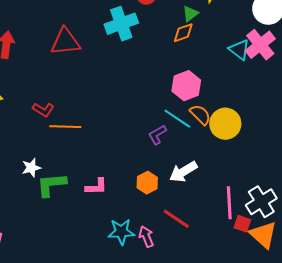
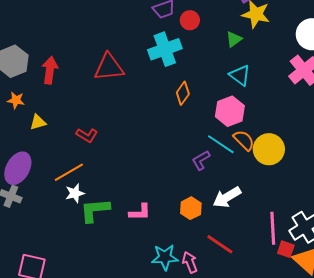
orange diamond: (183, 33) -> (183, 93), moved, turned -35
cyan triangle: (239, 50) -> (240, 75), moved
orange line: (65, 127) -> (69, 172), moved, turned -32

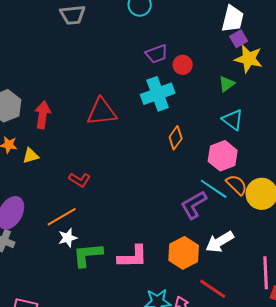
yellow triangle: (38, 122) -> (31, 156), moved
purple L-shape: (201, 160) -> (194, 205), size x1.4
orange hexagon: (191, 208) -> (184, 253), size x1.4
pink L-shape: (140, 212) -> (133, 257), size x1.4

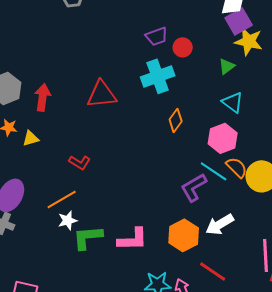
purple square: (239, 39) -> (239, 21), size x1.5

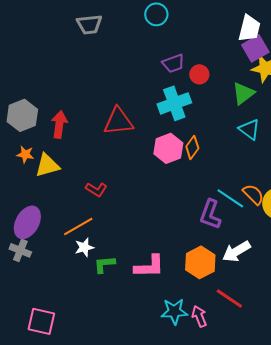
green triangle: (227, 66) -> (243, 93), size x1.4
yellow triangle: (31, 138) -> (47, 165), size x1.5
pink hexagon: (223, 138) -> (168, 148), moved
purple L-shape: (194, 187) -> (210, 214), turned -40
green L-shape: (88, 237) -> (104, 264), size x0.7

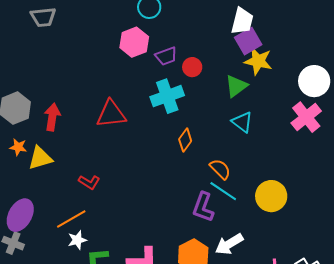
gray trapezoid: (89, 24) -> (43, 17), moved
pink hexagon: (168, 148) -> (134, 42), moved
orange semicircle: (253, 194) -> (220, 169), moved

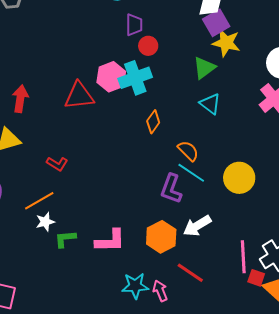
pink hexagon: (134, 42) -> (111, 77), moved
purple trapezoid: (166, 56) -> (134, 25), moved, turned -70
red circle: (192, 67) -> (148, 46), moved

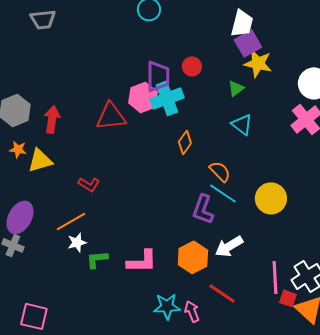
purple trapezoid: (134, 25) -> (158, 76), moved, size x1.4
red circle: (148, 46) -> (192, 66), moved
green triangle: (204, 68) -> (236, 88), size x0.7

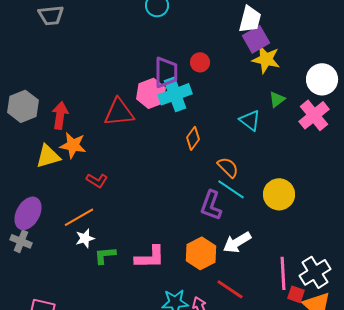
green triangle: (236, 88) -> (277, 99), moved
orange star: (18, 149) -> (73, 145), moved, size x1.5

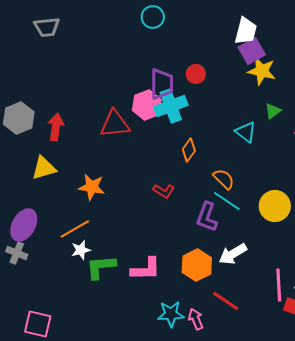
orange star: (73, 145) -> (92, 187), moved
red L-shape: (97, 180) -> (164, 191), moved
green L-shape: (105, 255) -> (101, 267), size x1.4

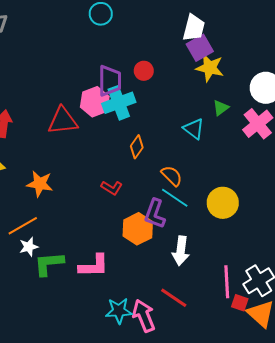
white arrow: (233, 254) -> (181, 251), turned -52
orange hexagon: (197, 265) -> (138, 229), moved
pink arrow: (196, 319) -> (144, 316), size x1.5

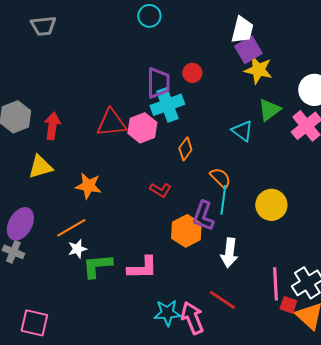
pink hexagon: (95, 102) -> (142, 128), moved
green triangle: (221, 108) -> (269, 110), size x1.4
cyan line: (175, 198) -> (223, 200), turned 64

